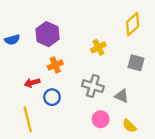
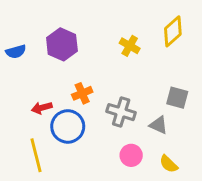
yellow cross: (98, 47) -> (130, 46), moved, turned -32
gray square: (136, 63) -> (177, 98), moved
orange cross: (55, 65) -> (82, 93), moved
blue circle: (52, 97) -> (68, 126), size x1.5

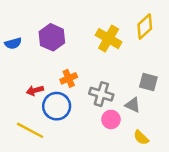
yellow cross: (130, 46) -> (109, 39), size x1.5
yellow line: (36, 155) -> (30, 130), turned -48
pink circle: (131, 155) -> (111, 119), moved

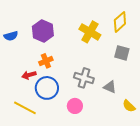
orange cross: (69, 78) -> (46, 61), moved
gray square: (148, 82) -> (122, 53), moved
pink circle: (111, 119) -> (75, 106), moved
yellow semicircle: (141, 138) -> (129, 106), moved

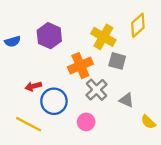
gray square: (122, 53) -> (117, 61), moved
orange cross: (46, 61) -> (80, 66), moved, size x1.5
gray cross: (84, 78) -> (97, 90), turned 30

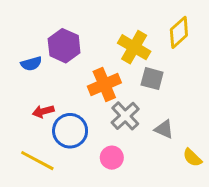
blue semicircle: (13, 41) -> (31, 64), moved

